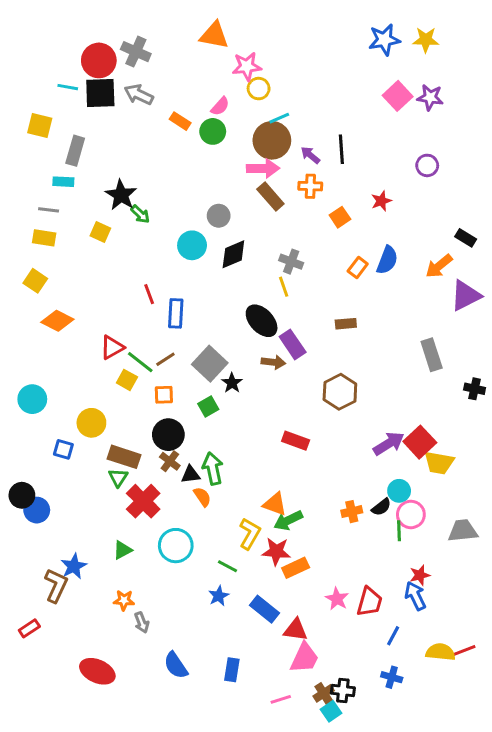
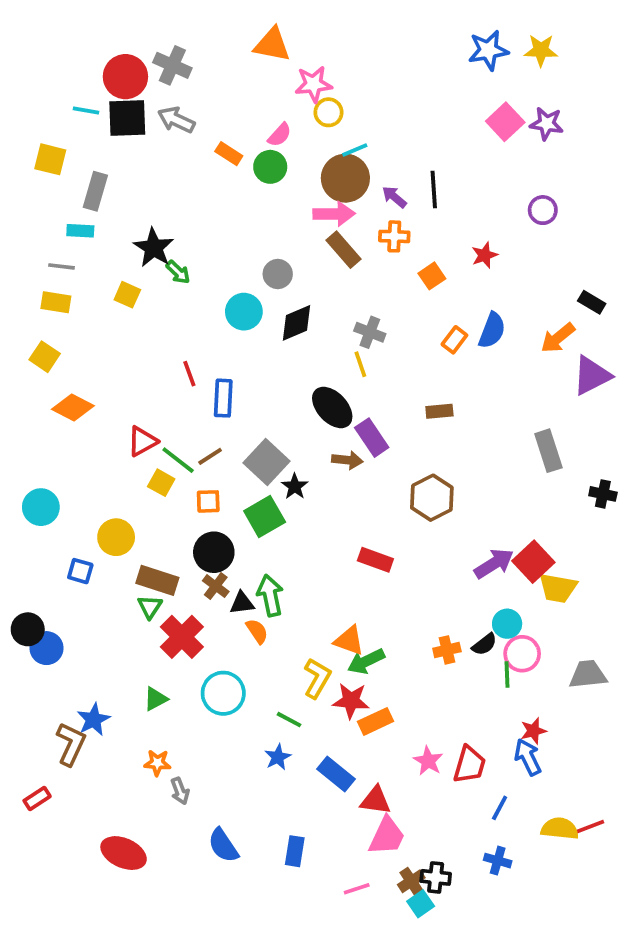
green square: (208, 407) -> (265, 517), size x1.5

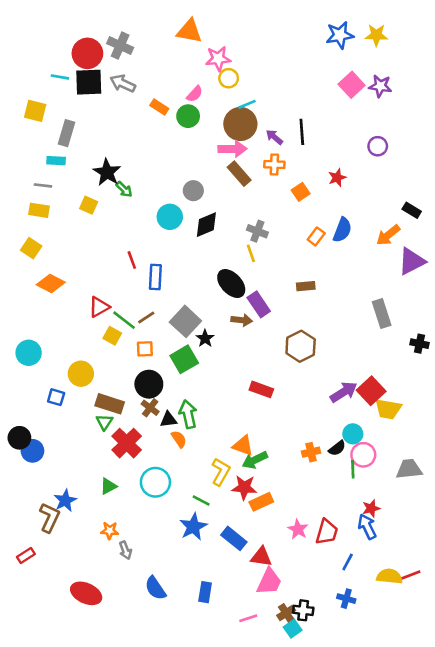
blue star: (278, 757) -> (193, 527), size x1.5

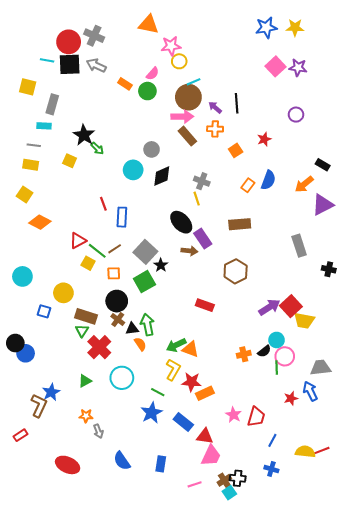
brown rectangle: (306, 286) -> (240, 224), size x1.5
green arrow: (255, 460) -> (176, 345), moved
blue arrow: (367, 527) -> (310, 391), moved

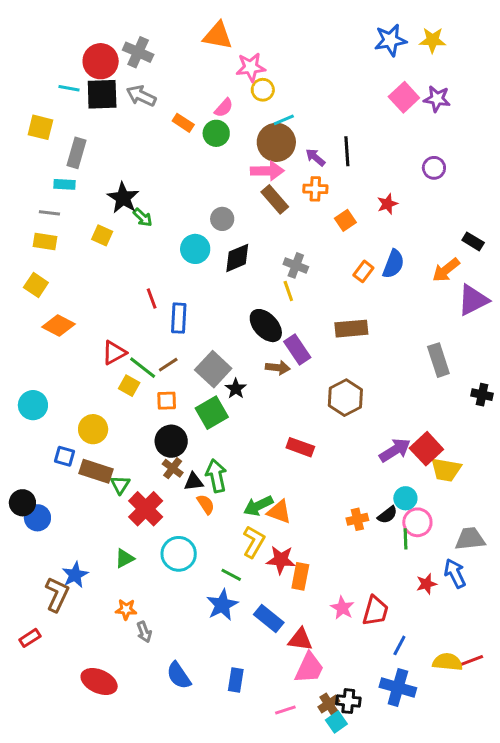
brown rectangle: (86, 316) -> (96, 471), moved
orange rectangle: (205, 393) -> (300, 576), turned -54
blue cross: (271, 469) -> (398, 687), size x1.6

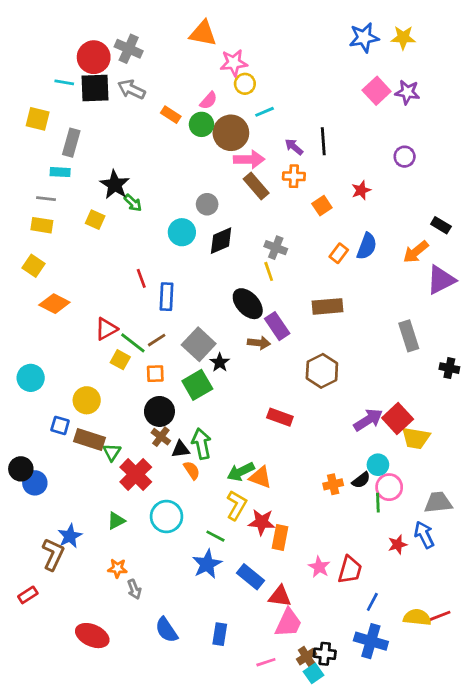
brown circle: (276, 142) -> (231, 133), moved

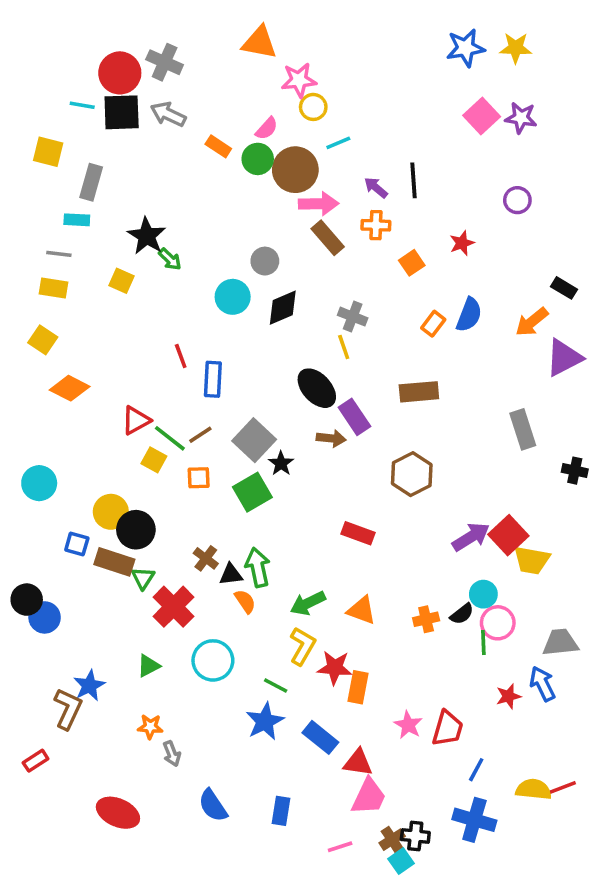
black circle: (159, 411) -> (136, 530), moved
orange triangle: (260, 477) -> (362, 610), moved

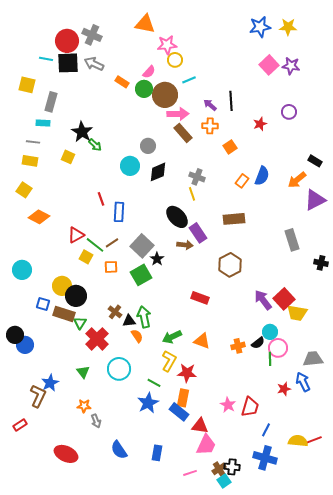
red star: (462, 243) -> (260, 124), moved
purple arrow: (471, 537) -> (263, 300), turned -95
green triangle: (148, 666) -> (83, 372), turned -40
orange rectangle: (358, 687) -> (183, 398), moved

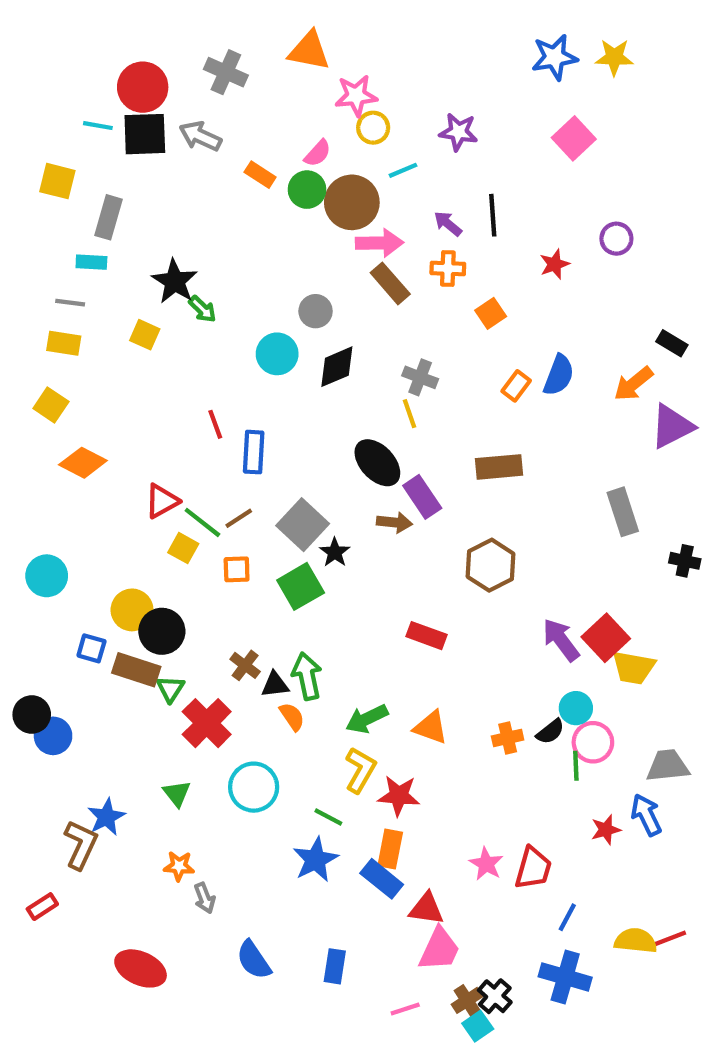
gray cross: (92, 35) -> (226, 72), moved
purple star: (291, 66) -> (458, 132), moved
black cross: (232, 467) -> (495, 996), turned 35

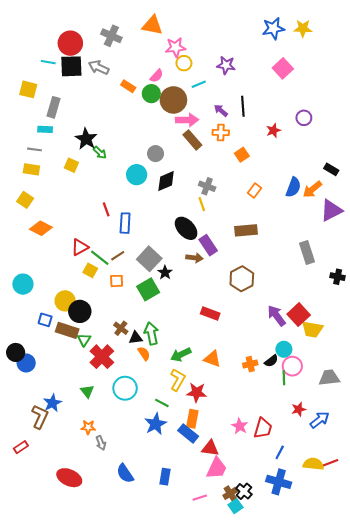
blue semicircle: (559, 375) -> (293, 187), moved
blue arrow: (646, 815) -> (320, 420), moved, turned 78

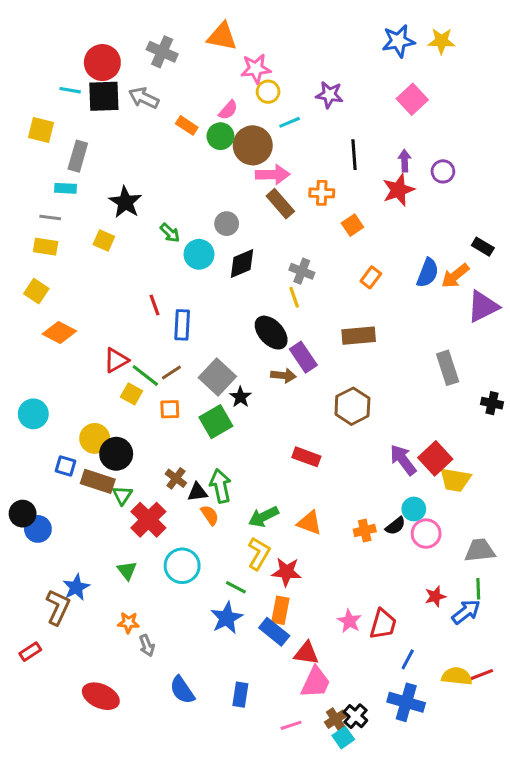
purple arrow: (221, 110) -> (405, 161), moved, turned 48
red star: (273, 130) -> (398, 190), size x1.5
green arrow: (100, 153) -> (170, 233), moved
green line: (284, 378) -> (478, 589), moved

